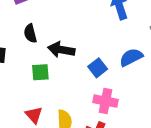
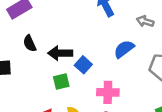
blue square: (98, 68) -> (83, 65), moved
green square: (40, 72) -> (61, 81), moved

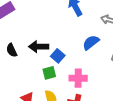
black semicircle: (30, 43) -> (12, 50), moved
green square: (61, 81) -> (49, 73), moved

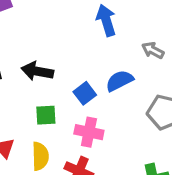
blue square: (58, 56) -> (85, 93), moved

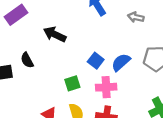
black arrow: (37, 71) -> (55, 34), moved, turned 30
blue semicircle: (120, 81) -> (121, 62), moved

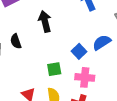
black arrow: (55, 34) -> (45, 21), turned 42
blue semicircle: (121, 62) -> (102, 42), moved

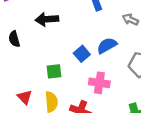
black arrow: (45, 21) -> (47, 19), turned -84
pink cross: (85, 77) -> (99, 83), moved

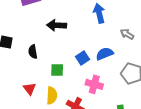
black semicircle: (14, 39) -> (33, 52), moved

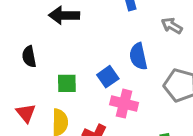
blue semicircle: (105, 54) -> (138, 56), turned -78
blue square: (82, 58) -> (108, 77), moved

